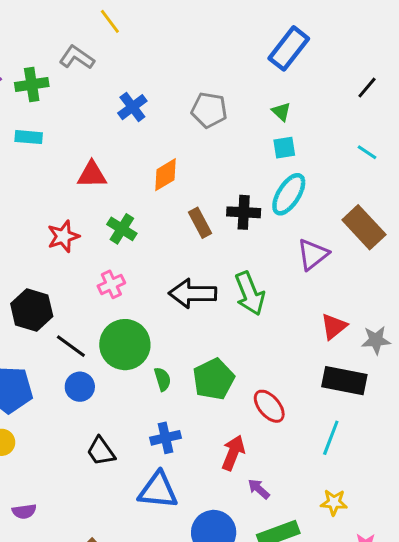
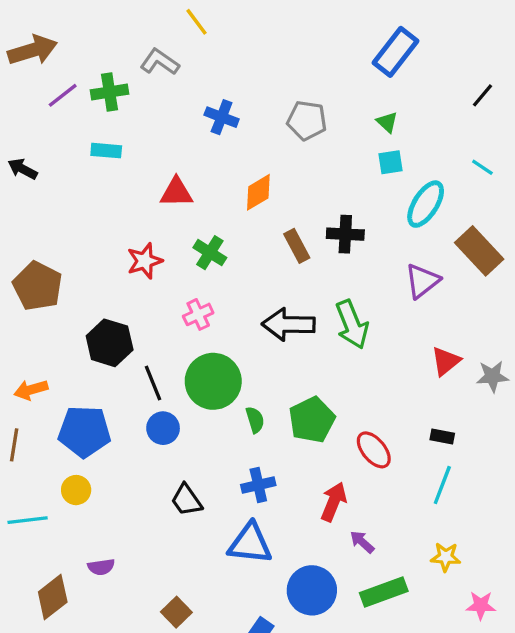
blue cross: (132, 107) -> (222, 117), turned -32
cyan ellipse: (289, 194) -> (426, 204), moved
black line: (71, 346) -> (153, 383), turned 32
black rectangle: (344, 381) -> (442, 437), moved, size x0.5

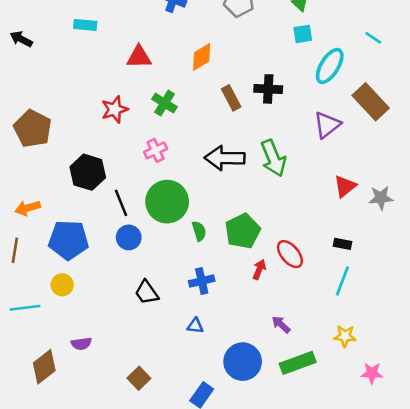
red arrow: (334, 502) -> (259, 269), moved, size x0.7
blue triangle: (250, 544) -> (195, 326), size x0.5

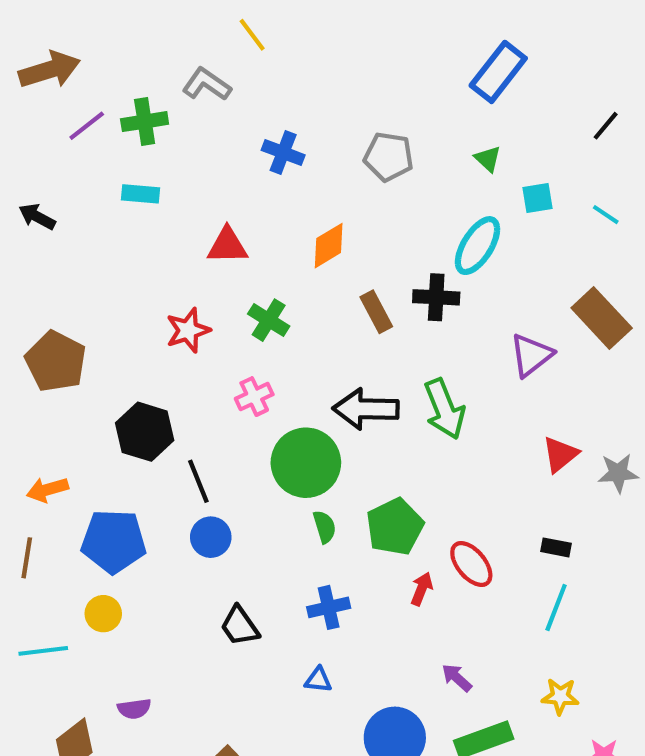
cyan square: (303, 34) -> (537, 198), moved
cyan ellipse: (330, 66) -> (477, 246), moved
green circle: (167, 202) -> (306, 463), moved

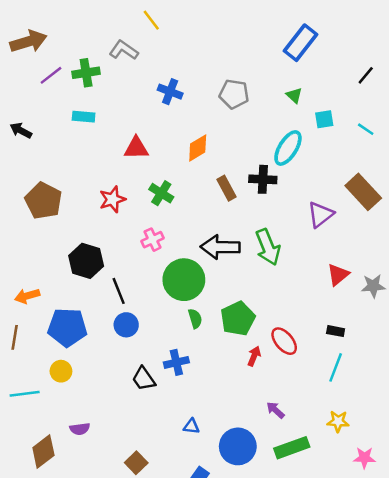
brown pentagon: (56, 361) -> (43, 201), moved
blue cross: (329, 607) -> (176, 362), moved
blue triangle: (318, 680) -> (191, 426), moved

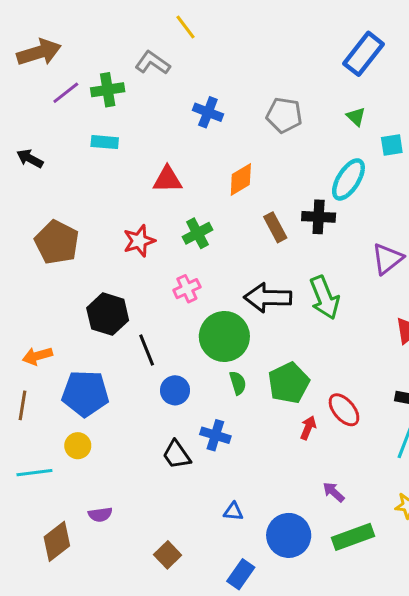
green cross: (161, 193) -> (197, 233), turned 30
blue circle: (126, 325) -> (175, 390), moved
blue cross: (176, 362) -> (215, 435), turned 30

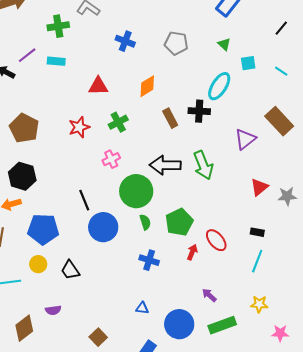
purple line: (66, 93) -> (27, 55), moved
black hexagon: (108, 314) -> (22, 176), moved
blue circle: (175, 390) -> (103, 227), size x1.5
blue cross: (215, 435) -> (149, 260), moved
black trapezoid: (176, 455) -> (70, 270), moved

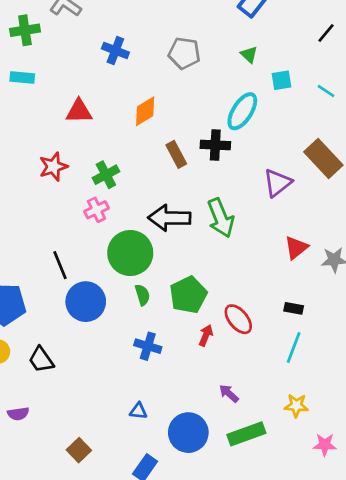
green cross: (118, 122) -> (106, 175), moved

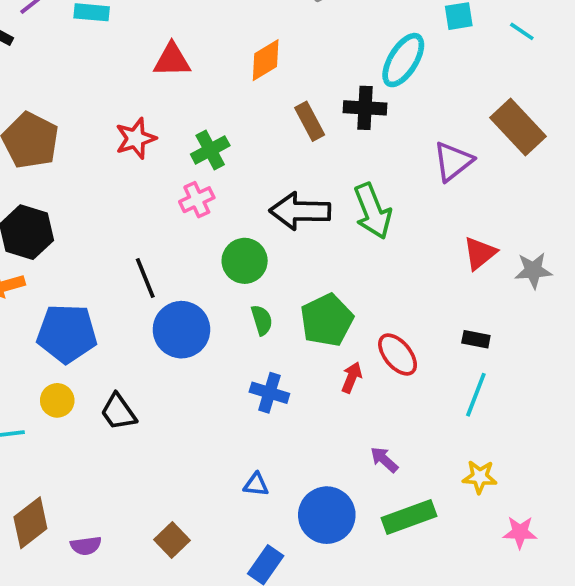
green circle: (130, 253) -> (245, 261), size x0.7
purple semicircle: (18, 414) -> (86, 546), moved

